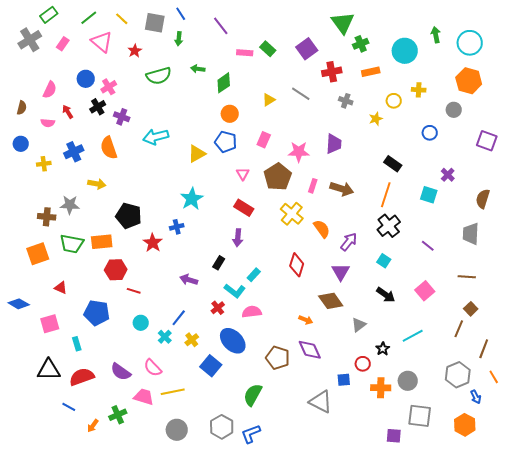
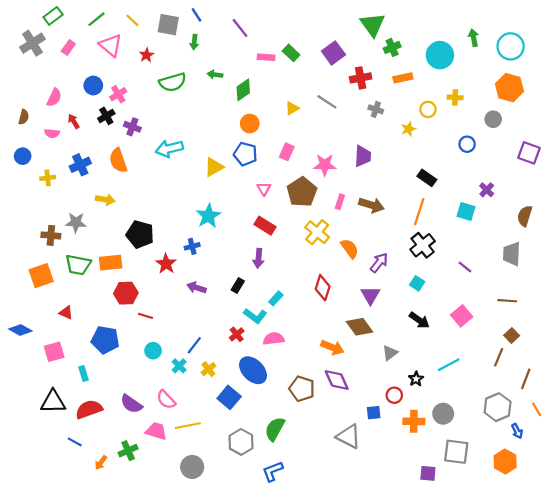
purple arrow: (189, 280) -> (196, 288), moved
orange arrow: (306, 320) -> (332, 347), size x1.5
gray hexagon: (222, 427) -> (241, 442), moved

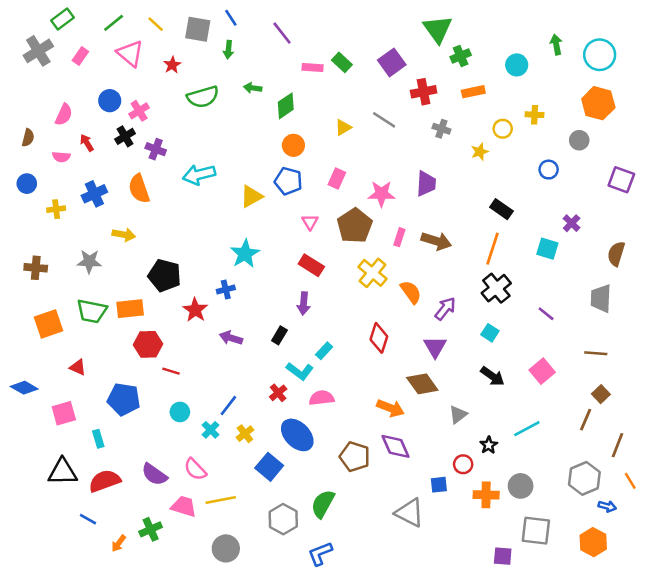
cyan circle: (440, 55) -> (517, 65), size x0.7
brown cross: (51, 235) -> (36, 268), moved
blue arrow: (517, 431) -> (607, 506), turned -48

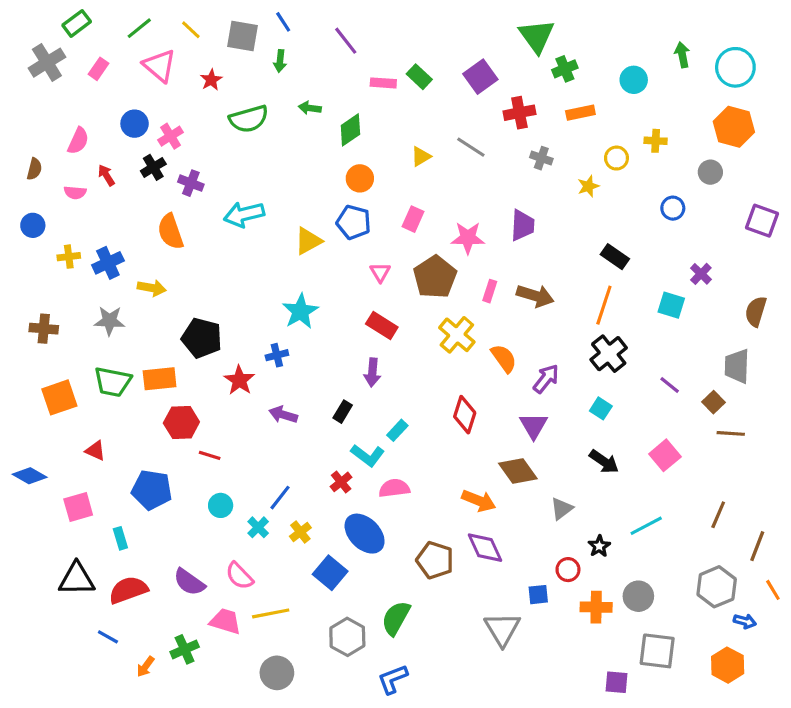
blue cross: (94, 194) -> (108, 263), moved
brown square: (601, 394) -> (713, 402), moved
gray triangle: (410, 513) -> (502, 629), turned 32

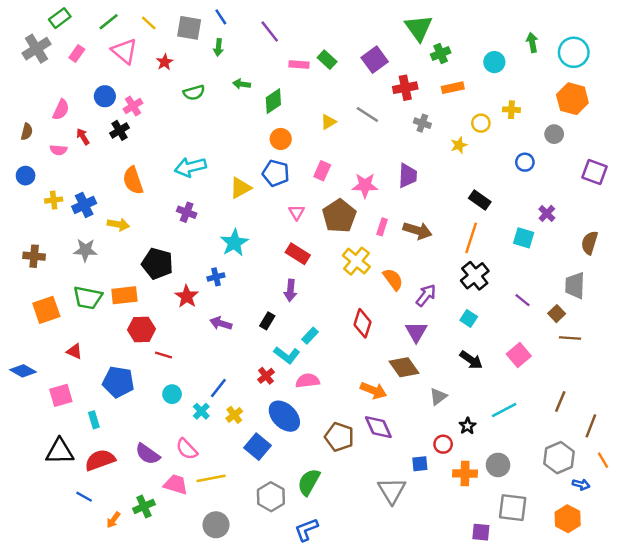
green semicircle: (249, 119) -> (194, 93), size x0.7
purple cross: (191, 183) -> (187, 212), moved

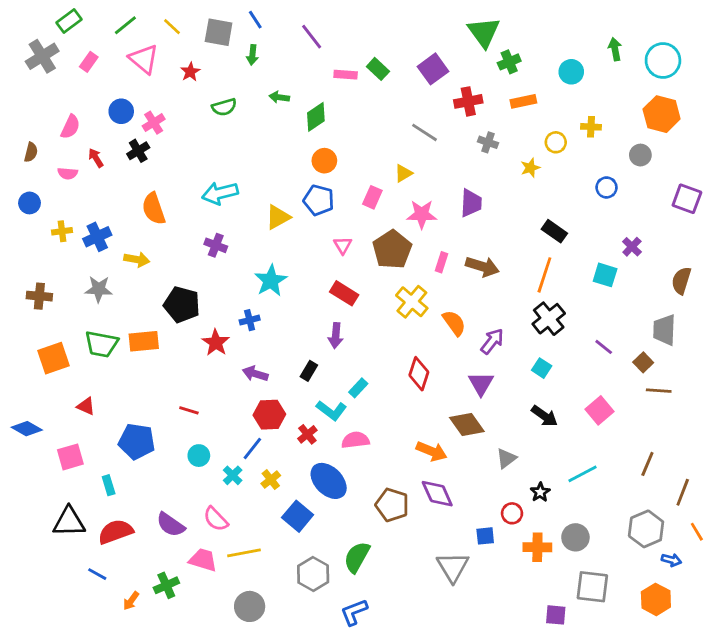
yellow triangle: (328, 122) -> (403, 173), moved
red hexagon: (142, 329) -> (269, 415), moved

